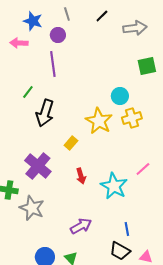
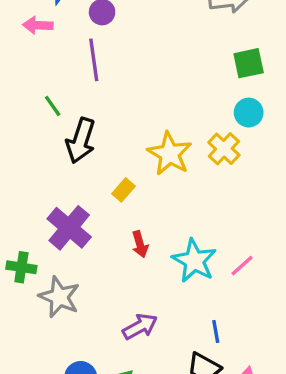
green line: (28, 92) -> (53, 106), turned -72
cyan circle: (120, 96) -> (249, 113), moved
yellow cross: (132, 118) -> (224, 149), turned -30
pink line: (143, 169) -> (242, 266), moved

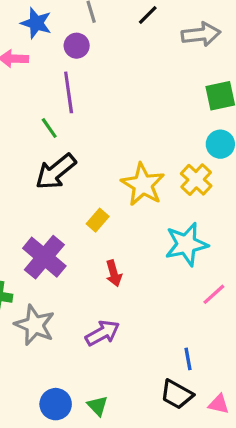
green line: (53, 106) -> (49, 128), moved
black arrow: (81, 141) -> (56, 172), turned 33
cyan star: (194, 261) -> (186, 244), moved, turned 30
purple arrow: (140, 327) -> (102, 333), moved

